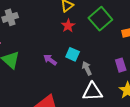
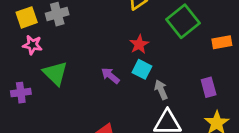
red star: (68, 26) -> (139, 44), moved

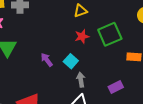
red star: (139, 44) -> (82, 36), moved
purple rectangle: (209, 87) -> (116, 87), turned 64

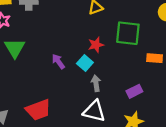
green square: (110, 34) -> (128, 33), turned 30
red star: (82, 36) -> (96, 45), moved

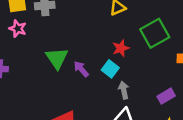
green square: (128, 33) -> (155, 33), turned -32
green triangle: (15, 48) -> (57, 58), moved

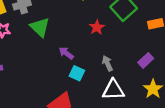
green triangle: (57, 58) -> (40, 27), moved
cyan square: (110, 69) -> (77, 73), moved

